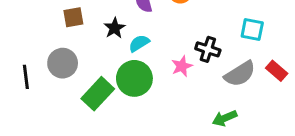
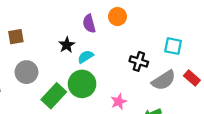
brown square: (73, 17) -> (16, 37), moved
pink star: (182, 66) -> (119, 102), moved

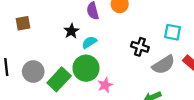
gray circle: (26, 72) -> (33, 72), moved
pink star: (119, 102) -> (105, 85), moved

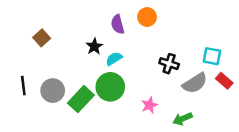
brown square: (23, 23) -> (42, 38), turned -32
cyan square: (172, 32) -> (212, 56), moved
pink star: (105, 85) -> (149, 105), moved

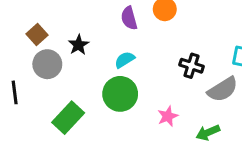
black star: (94, 46) -> (79, 45), moved
gray circle: (53, 91) -> (47, 64), moved
green rectangle: (81, 99) -> (68, 118), moved

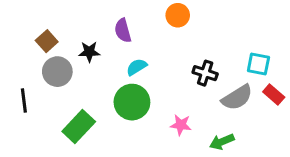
purple semicircle: (129, 18) -> (123, 30), moved
black star: (79, 45) -> (89, 52), turned 30
pink star: (168, 116) -> (181, 125), turned 30

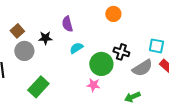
orange circle: (178, 15) -> (113, 14), moved
green circle: (132, 102) -> (101, 64), moved
pink star: (181, 125) -> (93, 85), moved

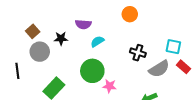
purple semicircle: (67, 24) -> (83, 24), turned -70
cyan semicircle: (76, 48) -> (97, 41), moved
green circle: (101, 64) -> (92, 71), moved

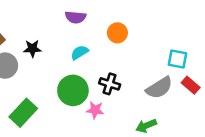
orange circle: (130, 14) -> (117, 33), moved
purple semicircle: (83, 24) -> (76, 17), moved
black cross: (138, 53) -> (110, 84), moved

